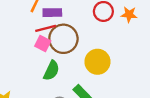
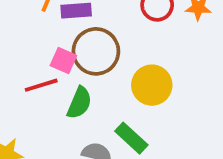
red line: (46, 28) -> (41, 85), moved

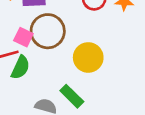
green semicircle: (79, 103) -> (20, 67), moved

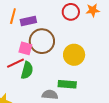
green rectangle: (72, 96) -> (67, 84), turned -30

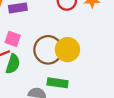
brown circle: (42, 41) -> (48, 50), moved

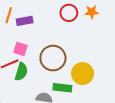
yellow circle: (67, 50) -> (83, 74), moved

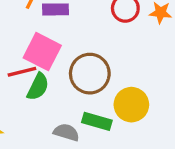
pink square: (20, 49) -> (42, 52), size x1.6

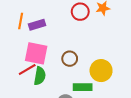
brown circle: (90, 74) -> (70, 59), size x0.6

